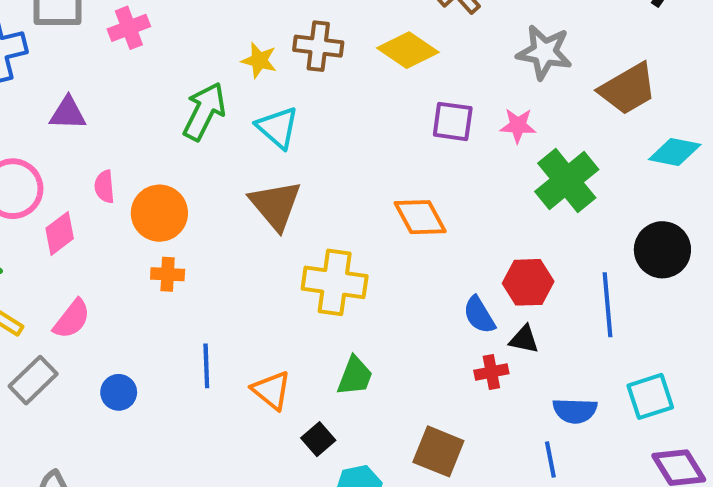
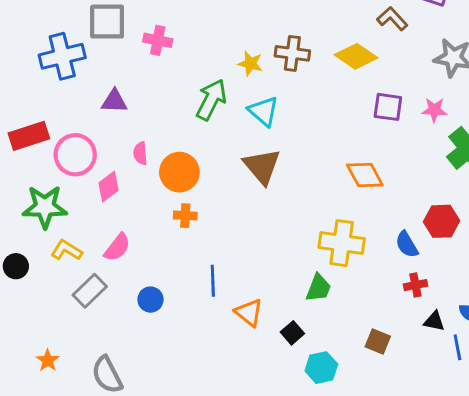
pink cross: (129, 28) -> (158, 40), turned 32
yellow cross: (335, 282) -> (342, 243), moved
black triangle: (524, 339) -> (434, 321), moved
orange triangle: (271, 390) -> (249, 313), moved
brown square: (438, 451) -> (378, 342), size x0.7

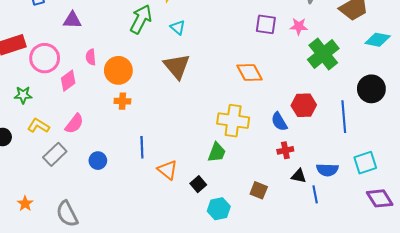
cyan triangle: (263, 111) -> (178, 27), size x0.7
green star: (45, 207) -> (23, 95), size x0.6

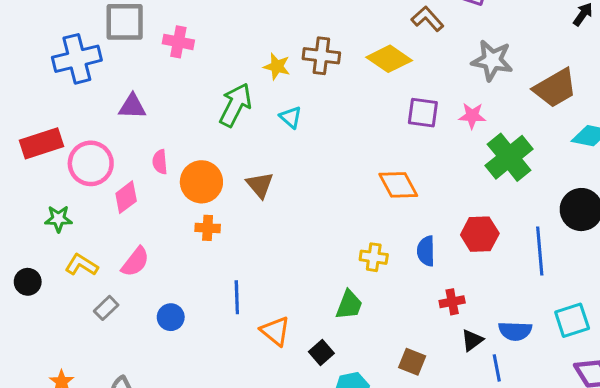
brown triangle: (177, 66) -> (260, 185), moved, size x0.7
yellow cross: (233, 121) -> (374, 257), size x0.6
blue semicircle: (279, 122) -> (426, 251), moved, turned 30
gray rectangle: (55, 154) -> (106, 308), size x0.7
black triangle: (299, 176) -> (472, 340), turned -49

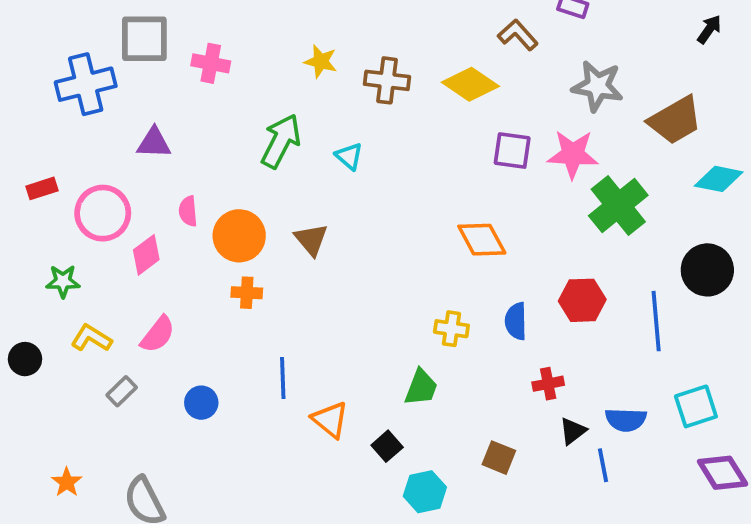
yellow star: (277, 67) -> (321, 61), moved
pink star: (472, 116) -> (573, 154), size x1.5
red rectangle: (42, 143) -> (42, 188), size x0.6

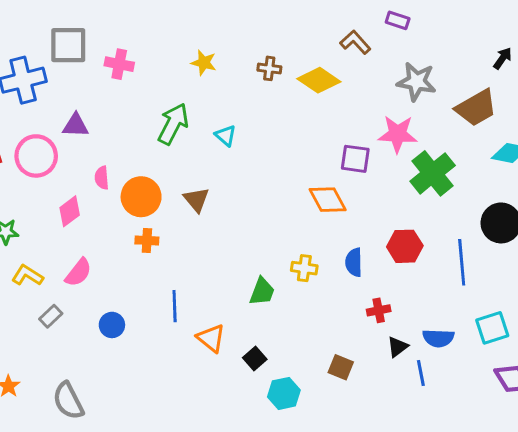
black arrow: (709, 29) -> (502, 58), moved
brown cross: (387, 80) -> (269, 68), moved, size x0.7
purple square: (512, 151) -> (355, 159), moved
pink circle: (103, 213) -> (36, 156), moved
green trapezoid: (421, 387) -> (262, 291), moved

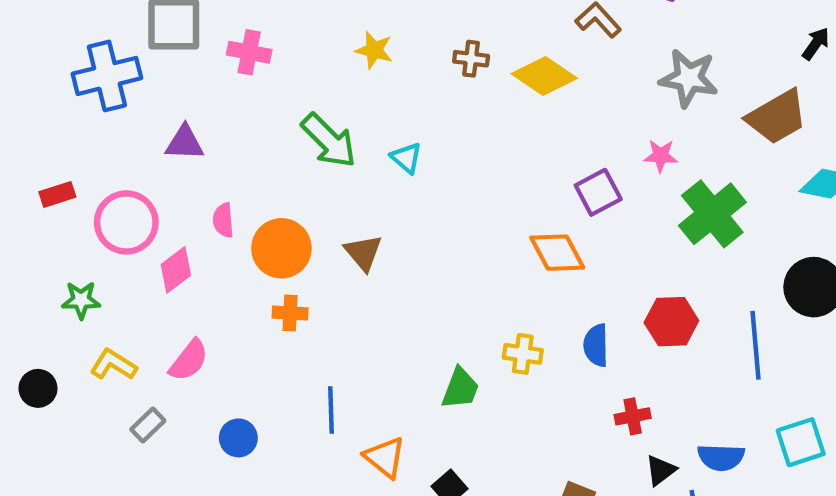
green arrow: (173, 124) -> (329, 141), turned 108
pink star: (398, 134) -> (661, 156), size x0.6
pink circle: (36, 156) -> (126, 222), moved
purple square: (355, 159) -> (598, 192), turned -36

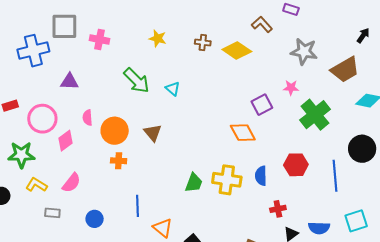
green star: (81, 300) -> (21, 155), size x1.5
yellow cross: (523, 354) -> (227, 180), size x1.6
green trapezoid: (460, 388) -> (194, 183), moved
gray rectangle: (148, 425) -> (52, 213), turned 49

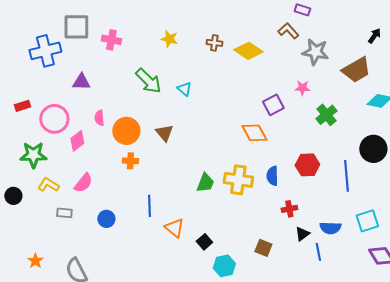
brown L-shape: (262, 24) -> (288, 31), moved
green cross: (315, 115) -> (326, 115), size x0.7

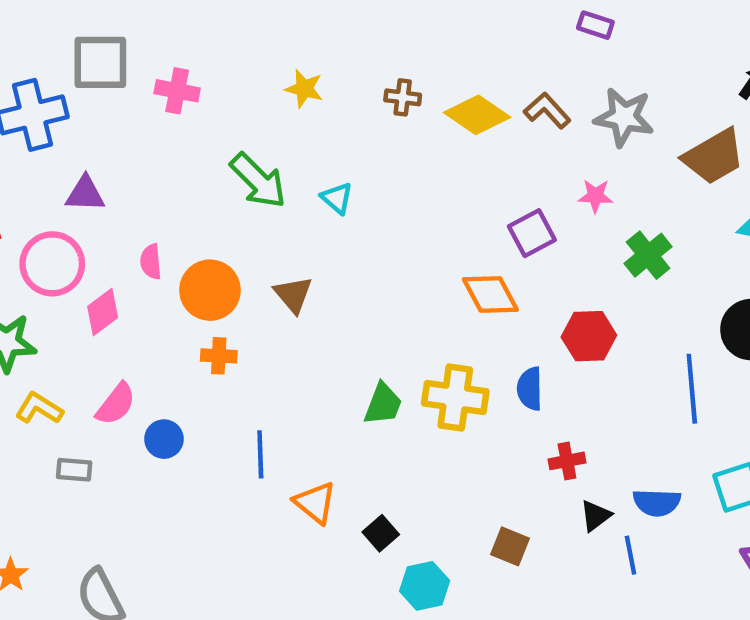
brown L-shape: (288, 31) -> (547, 111), moved
purple triangle: (81, 82) -> (85, 194), moved
red hexagon: (307, 165) -> (589, 336), moved
blue circle: (106, 219) -> (164, 439), moved

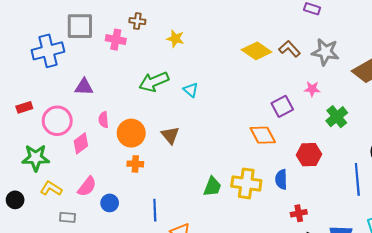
brown cross: (403, 97) -> (137, 21), moved
green arrow: (258, 181) -> (154, 82), turned 112
purple triangle: (85, 194) -> (84, 87), moved

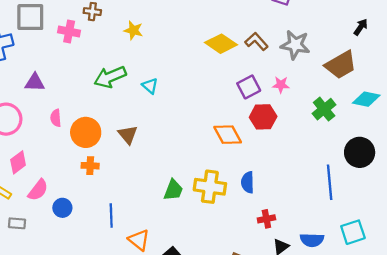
purple square: (282, 106) -> (249, 87), moved
green cross: (337, 117) -> (324, 109), moved
pink diamond: (81, 143) -> (18, 162), moved
red hexagon: (309, 155) -> (263, 117), moved

